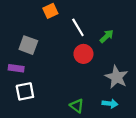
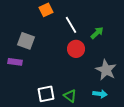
white square: (25, 91) -> (46, 94), moved

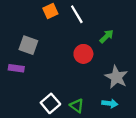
white line: (71, 25) -> (77, 14), moved
white square: (46, 94) -> (50, 103), turned -30

